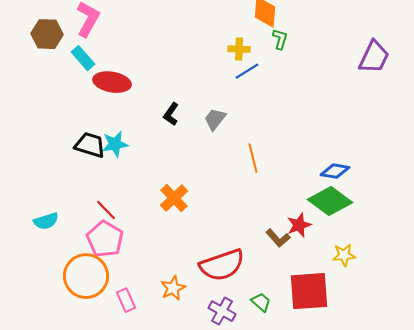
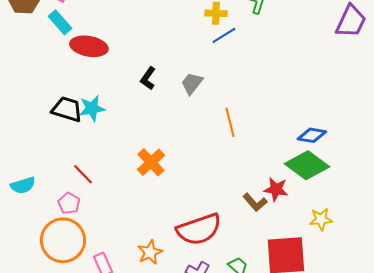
red star: (299, 225) -> (276, 189), turned 30
pink pentagon: (105, 239) -> (69, 203), moved, size x0.6

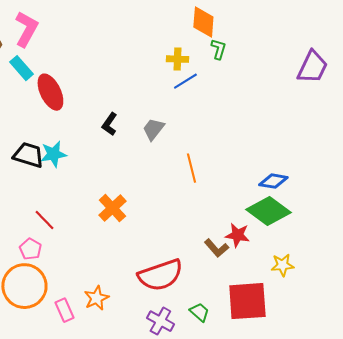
red ellipse: (89, 46) -> (50, 92), turned 54
orange star: (150, 252) -> (96, 298), moved

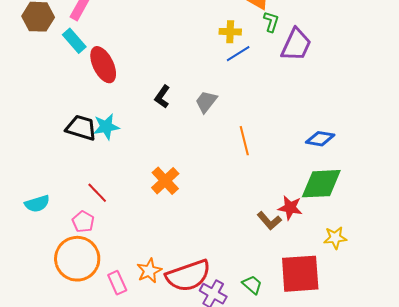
purple trapezoid: (312, 67) -> (296, 45), moved
blue diamond: (273, 181) -> (320, 139), moved
green diamond: (268, 211) -> (321, 184), turned -39
red semicircle: (160, 275) -> (188, 276), moved

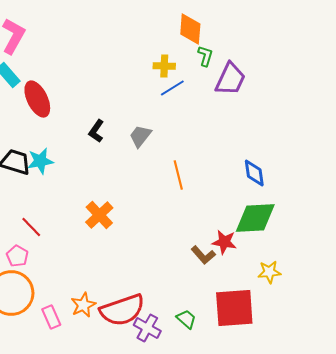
blue diamond: (320, 139) -> (254, 173), turned 72

